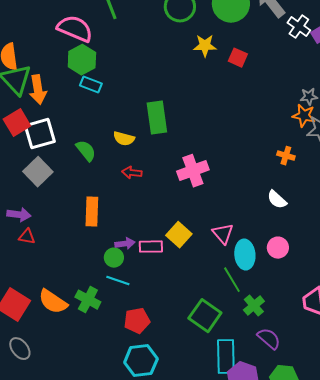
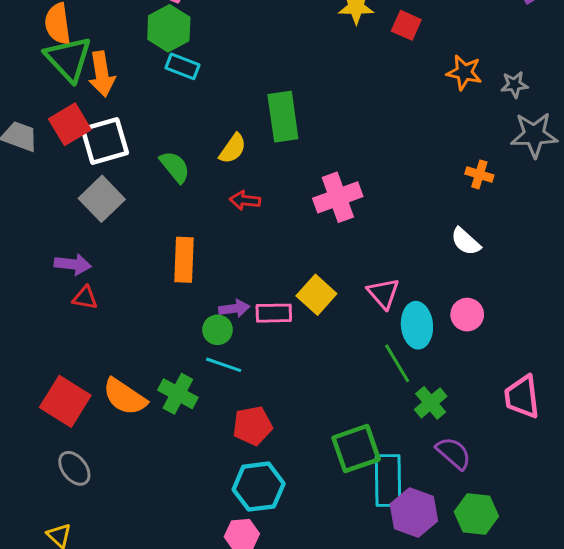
orange star: (304, 116) -> (464, 72), moved
yellow semicircle: (124, 139) -> (233, 149), turned -70
green square: (205, 316) -> (356, 449), moved, turned 36

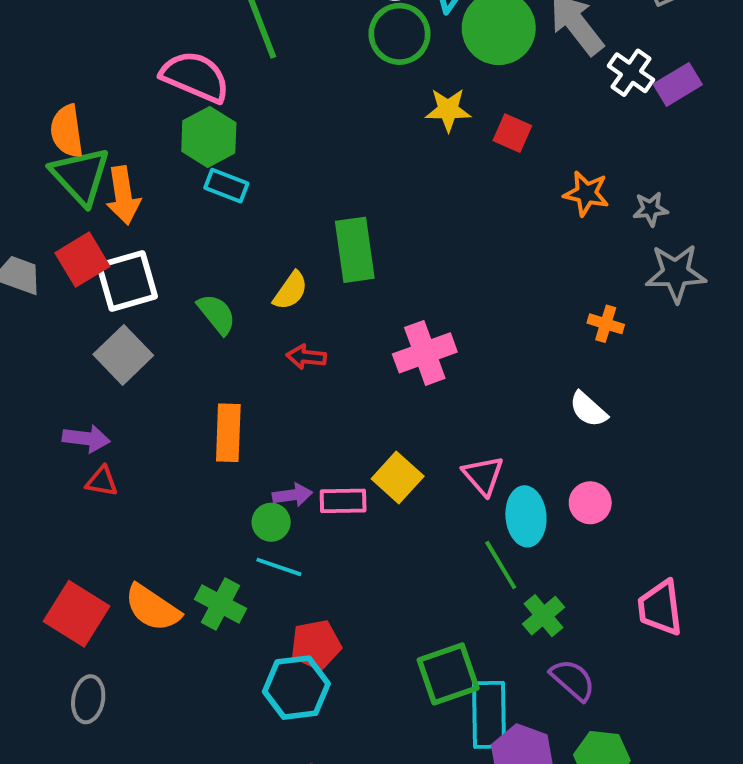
gray ellipse: (74, 468) -> (88, 699), turned 48
cyan hexagon: (259, 487) -> (296, 688), moved

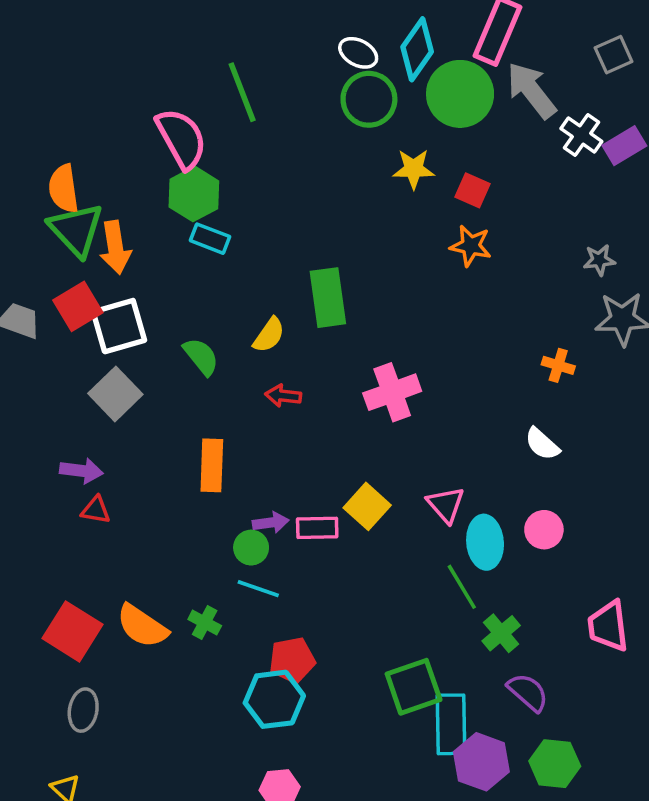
pink semicircle: (195, 77) -> (181, 139), turned 38
orange star: (586, 193) -> (471, 246), moved
green cross: (221, 604) -> (205, 623), size x0.7

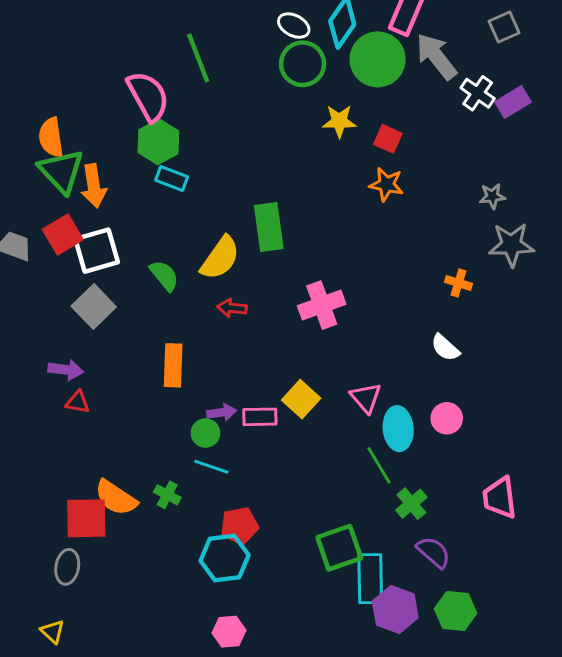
yellow semicircle: (269, 335) -> (220, 258), size x1.5
red square: (72, 631) -> (86, 518), moved, turned -33

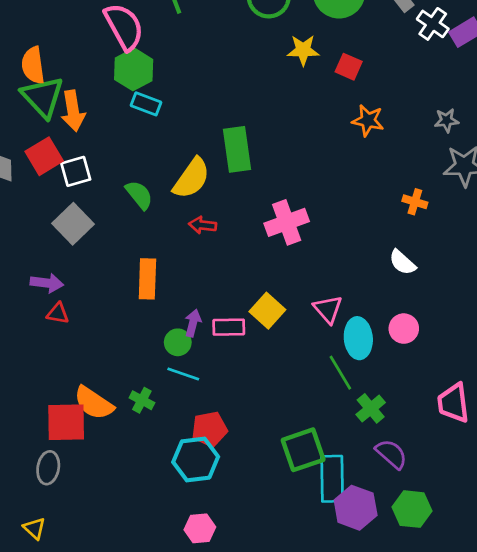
orange star: (386, 184) -> (368, 120), moved
white square: (97, 251) -> (76, 171), size x0.7
purple arrow: (222, 412) -> (193, 323), turned -68

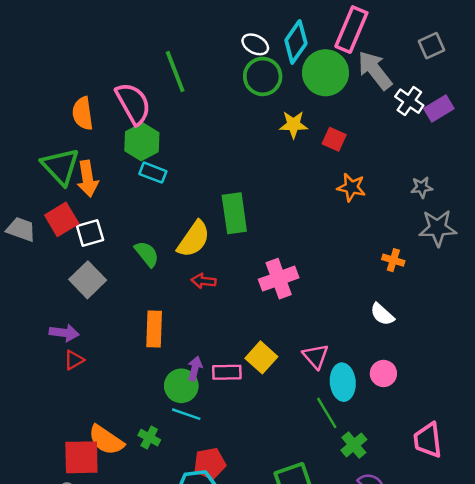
orange semicircle: (33, 65) -> (83, 113), moved
red triangle: (58, 313) -> (74, 360), turned -40
green circle: (178, 342) -> (181, 386), size x1.4

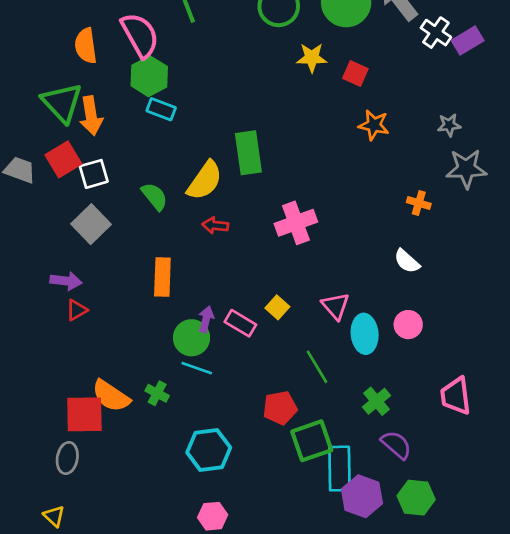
yellow square: (261, 357) -> (277, 307), size x0.7
pink rectangle: (227, 372) -> (240, 323), turned 32
green line: (327, 413) -> (317, 367), moved
red pentagon: (210, 463) -> (280, 408), moved

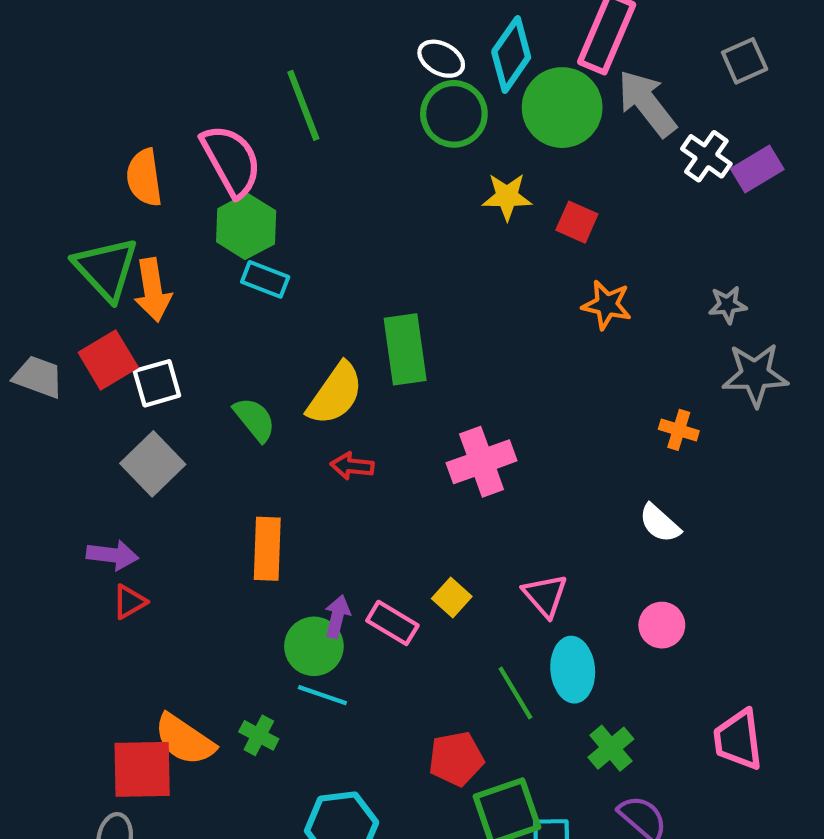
cyan ellipse: (365, 334) -> (573, 670), moved

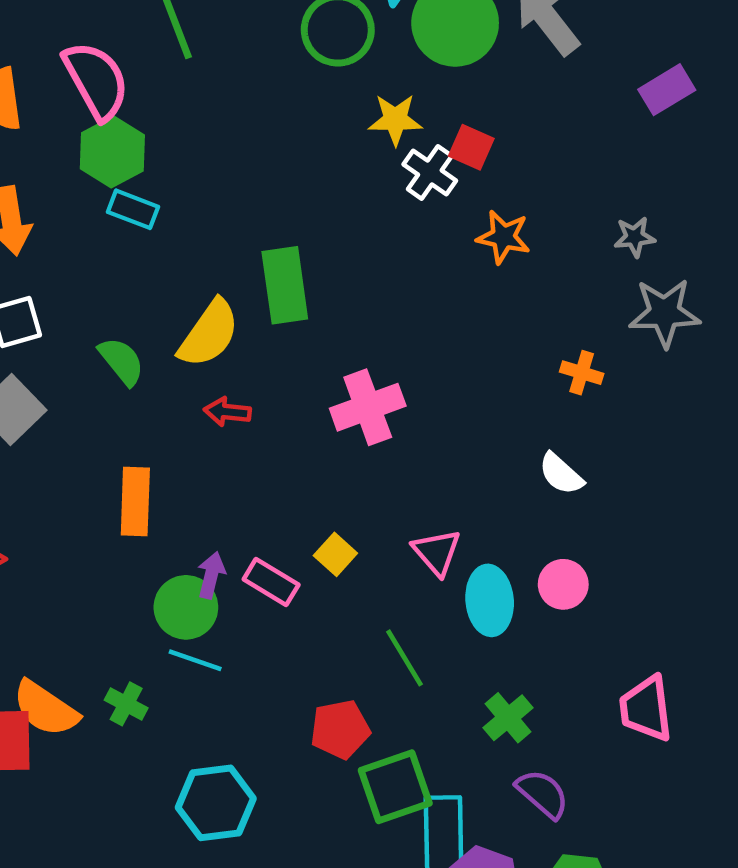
white cross: (706, 156) -> (430, 173), moved
cyan ellipse: (573, 670) -> (490, 600), moved

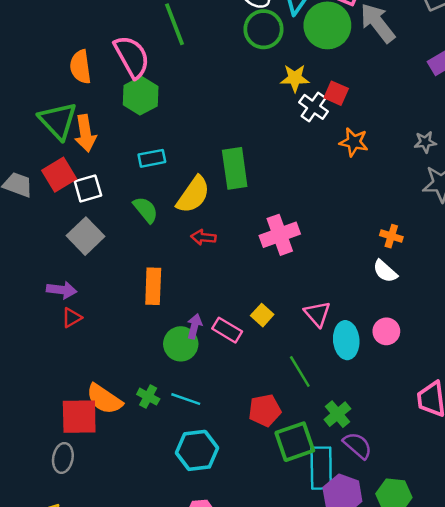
cyan rectangle: (133, 209) -> (152, 158), moved, turned -32
orange cross: (582, 373) -> (391, 236), moved
cyan line: (195, 660) -> (186, 399), moved
green cross: (508, 718) -> (337, 414), moved
purple semicircle: (543, 794) -> (357, 445), moved

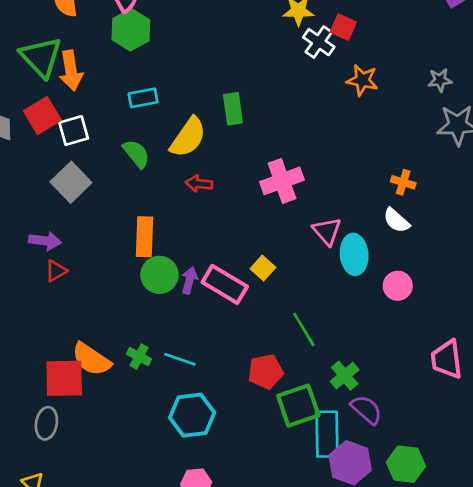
green rectangle: (235, 168) -> (233, 109), size x0.7
pink triangle: (317, 314) -> (327, 231), moved
pink rectangle: (227, 330) -> (225, 284), size x1.4
cyan ellipse: (346, 340) -> (354, 254), moved
green circle: (181, 344) -> (159, 275), moved

